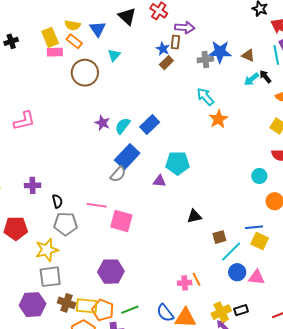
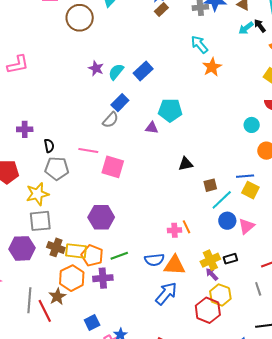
blue rectangle: (127, 157) -> (120, 103), size x0.7
pink triangle: (256, 277) -> (246, 226), turned -48
blue semicircle: (165, 313) -> (154, 260), turned -60

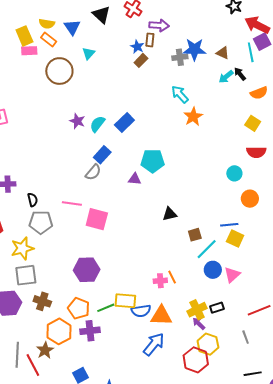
yellow rectangle: (76, 251) -> (125, 301), moved

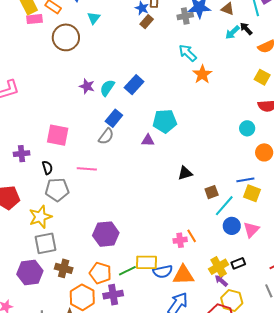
pink square: (97, 219) -> (58, 135), moved

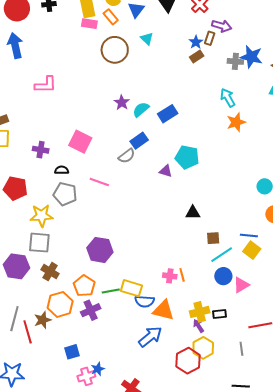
cyan triangle: (94, 18) -> (147, 39), turned -40
black semicircle: (47, 168) -> (62, 170), turned -88
purple cross: (113, 295) -> (91, 310), turned -30

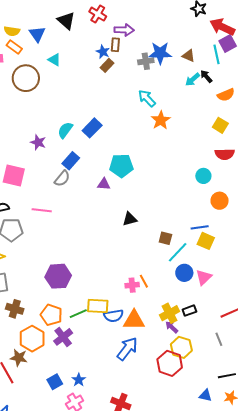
purple star: (122, 103) -> (38, 142), moved
black triangle: (193, 213) -> (130, 219), moved
brown square: (213, 238) -> (165, 238), turned 32
brown star: (43, 320) -> (19, 358), turned -30
blue star: (98, 369) -> (79, 380), moved

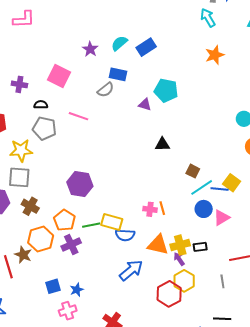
cyan arrow: (147, 98) -> (208, 18), moved
blue rectangle: (71, 161) -> (118, 74), turned 48
blue line: (200, 227) -> (220, 189), moved
orange triangle: (134, 320) -> (158, 245), moved

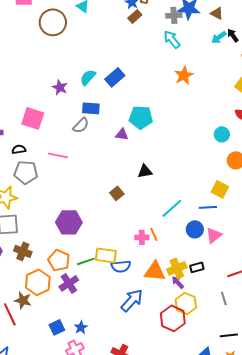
brown square: (193, 171) -> (117, 193), moved, turned 32
yellow square: (232, 183) -> (220, 189), moved
cyan line: (202, 187) -> (172, 208), moved

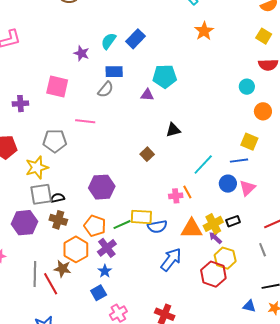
black semicircle: (19, 149) -> (57, 198), moved
blue star: (81, 327) -> (105, 271), moved

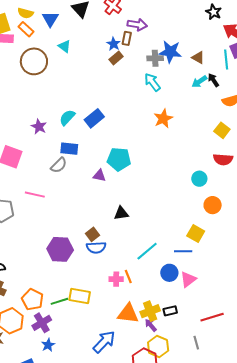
purple hexagon: (102, 187) -> (60, 249), moved
blue semicircle: (157, 227) -> (96, 247), moved
blue star: (105, 271) -> (48, 345), moved

